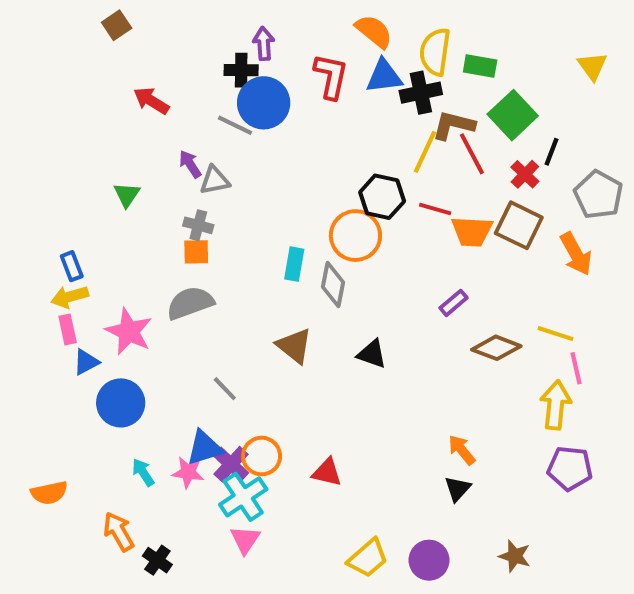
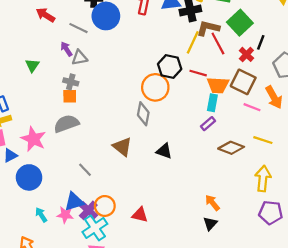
gray line: (235, 125) -> (78, 28), moved
cyan rectangle: (294, 264) -> (212, 103), moved
pink line: (576, 368) -> (252, 107), moved, turned -56

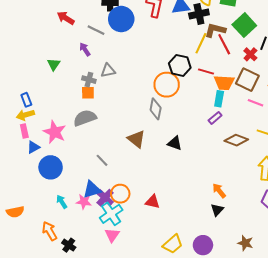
gray triangle: (80, 58) -> (108, 70), moved

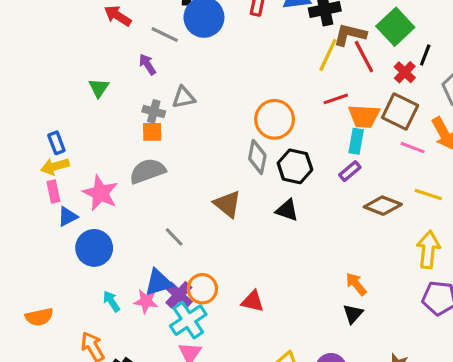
black hexagon: (180, 65) -> (295, 166), moved
red line: (206, 72) -> (336, 99), turned -35

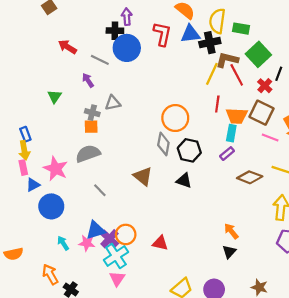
red line: (336, 99) -> (217, 104), turned -63
yellow arrow: (55, 166) -> (24, 150), turned -84
gray line: (174, 237) -> (100, 190), moved

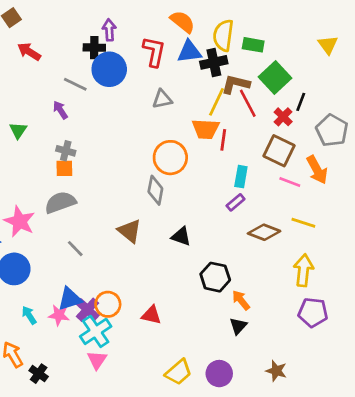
red arrow: (67, 47) -> (29, 52), moved
gray triangle: (113, 103) -> (162, 99), moved
orange trapezoid: (237, 116) -> (206, 129), moved
black hexagon: (189, 150) -> (215, 277), moved

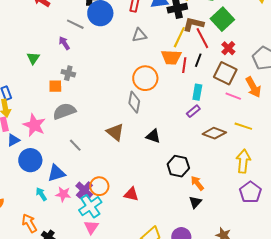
black line: (301, 102) -> (198, 60), moved
orange square: (64, 168) -> (55, 86), moved
blue triangle: (70, 299) -> (56, 173), moved
purple pentagon: (313, 312) -> (250, 192), turned 30

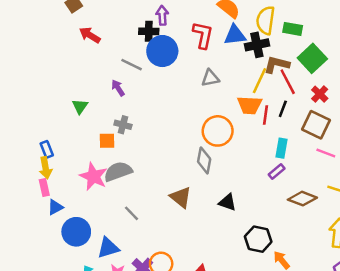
pink star: (34, 125) -> (93, 176), moved

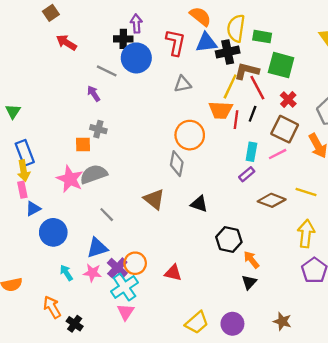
green square: (312, 58) -> (281, 65), turned -32
green triangle: (80, 106) -> (13, 111), moved
blue rectangle: (47, 149) -> (25, 153), size x1.5
pink line: (326, 153) -> (278, 154), moved, turned -48
blue triangle: (108, 248) -> (97, 248), moved

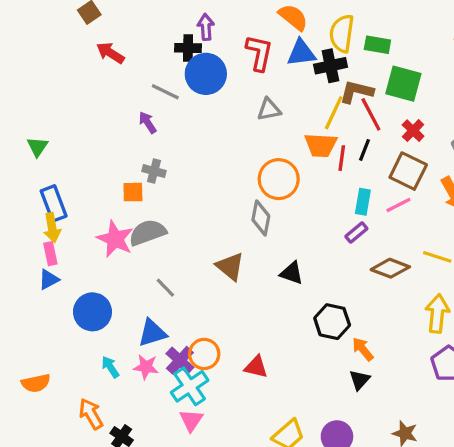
blue triangle: (33, 209) -> (49, 279), moved

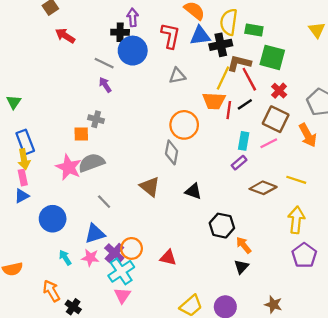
purple arrow: (148, 122) -> (105, 85), moved
black line: (364, 150) -> (245, 104), turned 35

